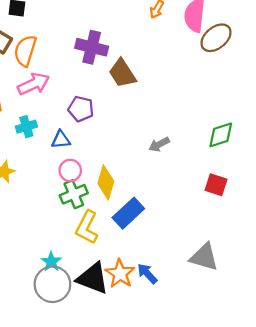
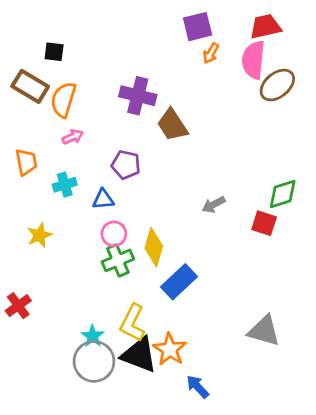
pink arrow: (34, 84) -> (73, 137), size x0.6
red square: (216, 185) -> (264, 223), moved
yellow L-shape: (87, 227) -> (132, 323), moved
blue arrow: (147, 274) -> (198, 387), moved

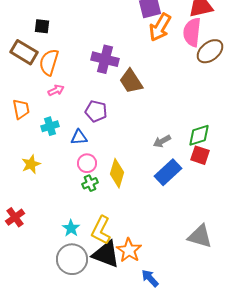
orange arrow: (211, 53) -> (160, 27), size x1.8
green diamond: (283, 194) -> (199, 135), moved
green cross: (118, 260) -> (90, 183), size x0.7
blue rectangle: (179, 282) -> (168, 172), moved
cyan star: (93, 336) -> (71, 228), moved

